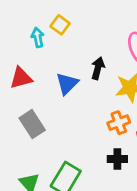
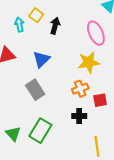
black arrow: (98, 68) -> (55, 26), moved
gray rectangle: (32, 124) -> (35, 90), moved

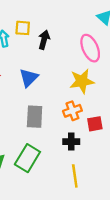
yellow square: (36, 15) -> (23, 28), turned -32
gray rectangle: (35, 90) -> (35, 117), moved, turned 36
yellow line: (97, 146) -> (75, 176), moved

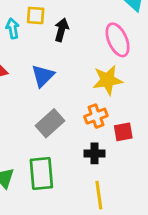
gray rectangle: (35, 117) -> (50, 123), turned 45
green rectangle: (27, 158) -> (41, 174), turned -36

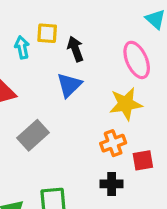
black arrow: (61, 30) -> (75, 49), turned -35
blue triangle: (43, 76) -> (69, 85), moved
gray rectangle: (50, 123) -> (33, 135), moved

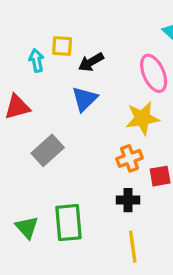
black arrow: (75, 49) -> (91, 62), turned -100

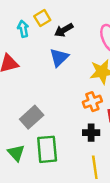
yellow square: (62, 46) -> (42, 18), turned -35
gray rectangle: (48, 150) -> (32, 117), moved

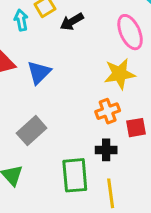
blue triangle: (59, 57) -> (39, 72), moved
green rectangle: (47, 149) -> (75, 175), moved

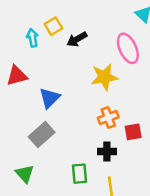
blue triangle: (39, 72) -> (50, 98), moved
yellow star: (120, 74) -> (104, 77), moved
green rectangle: (75, 175) -> (80, 174), size x0.7

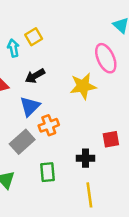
black arrow: (77, 39) -> (35, 76), moved
orange cross: (108, 118) -> (49, 125), moved
green rectangle: (80, 174) -> (48, 172), moved

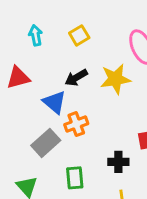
yellow square: (34, 37) -> (79, 35), moved
black arrow: (35, 76) -> (76, 78), moved
blue triangle: (30, 106) -> (54, 102), turned -35

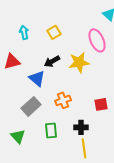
orange cross: (76, 124) -> (63, 100), moved
black cross: (118, 162) -> (81, 127), moved

